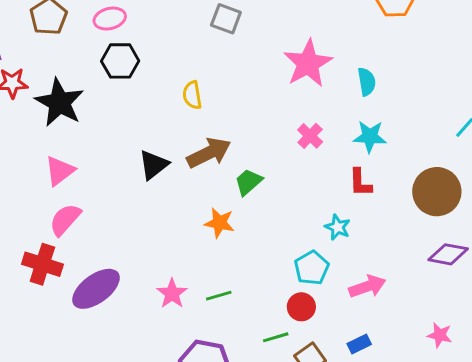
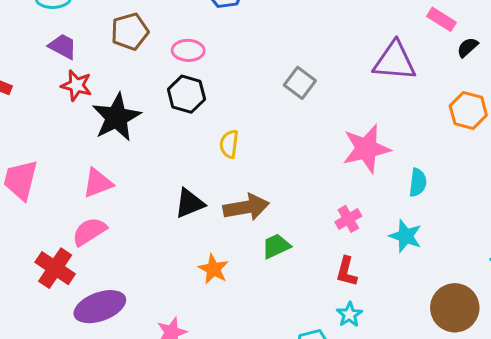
yellow semicircle: (192, 95) -> (229, 144), moved
red L-shape: (360, 183) -> (347, 271), moved
orange star: (219, 223) -> (213, 269), moved

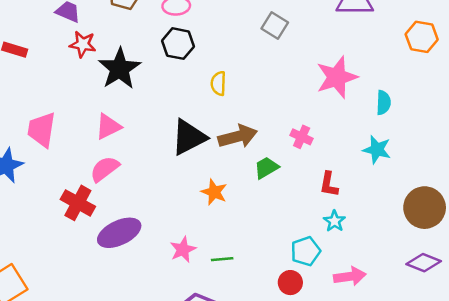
black triangle: (190, 203) -> (189, 137), size x1.4
pink cross: (348, 219) -> (302, 137), moved, turned -30

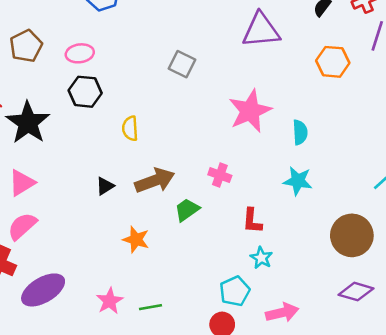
black triangle: (189, 137) -> (105, 186), size x0.5

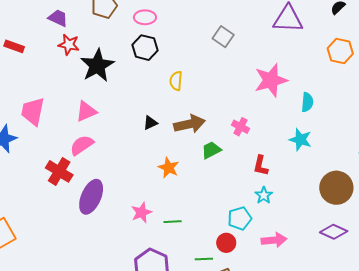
purple ellipse: (43, 290) -> (91, 197), turned -44

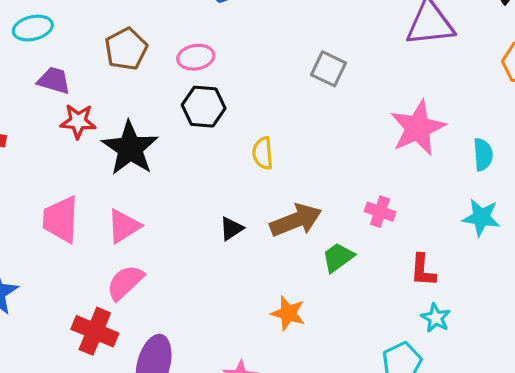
pink trapezoid: (33, 111) -> (61, 219), moved
orange star: (169, 168) -> (288, 313), moved

